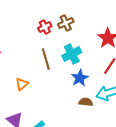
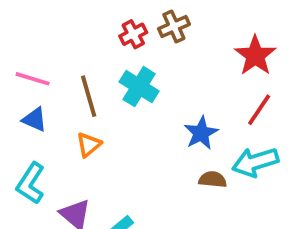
cyan cross: (72, 54) -> (139, 87), moved, turned -30
brown line: (46, 59) -> (89, 96), moved

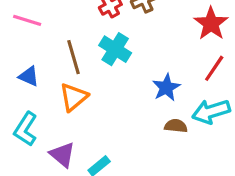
pink line: (33, 79) -> (27, 20), moved
orange triangle: (89, 145) -> (74, 97), size x1.4

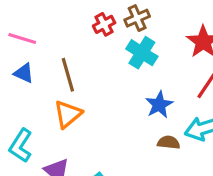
cyan cross: (115, 49) -> (142, 53), moved
blue triangle: (29, 76) -> (24, 73), moved

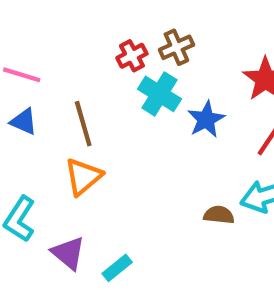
cyan cross: (142, 53) -> (160, 94), moved
blue star: (159, 105) -> (206, 119), moved

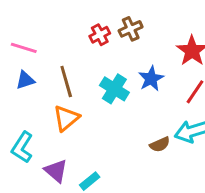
cyan cross: (160, 94) -> (114, 89), moved
blue triangle: (24, 122) -> (25, 80), turned -42
brown semicircle: (219, 215) -> (160, 144), turned 150

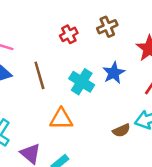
brown cross: (131, 29) -> (107, 27), moved
orange triangle: (66, 118) -> (61, 119), moved, turned 40

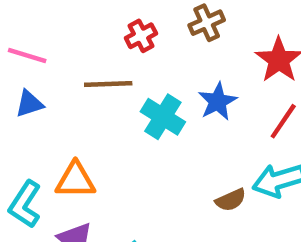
brown line: (39, 75) -> (108, 84), moved, turned -76
orange triangle: (61, 119) -> (75, 180), moved

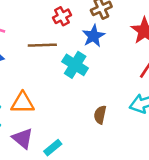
blue star: (218, 101) -> (93, 36), moved
brown semicircle: (231, 200) -> (100, 115), moved, turned 126

